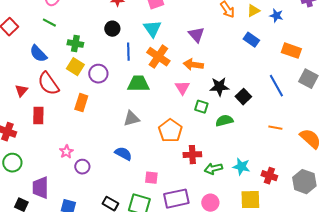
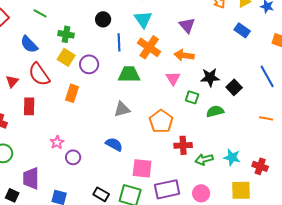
pink square: (151, 178) -> (142, 168), size x1.5

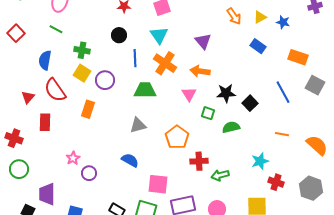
blue semicircle: (29, 44) -> (45, 60), turned 54
cyan star: (232, 157) -> (260, 161), moved, turned -30

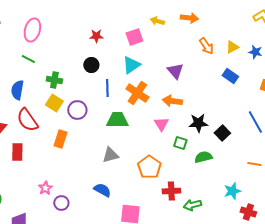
cyan triangle: (159, 35) -> (131, 65), turned 30

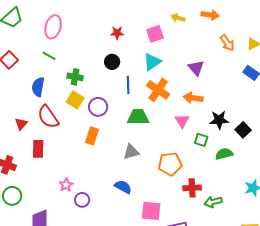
orange rectangle: (60, 139) -> (92, 136), moved
orange pentagon: (149, 167) -> (170, 164), turned 30

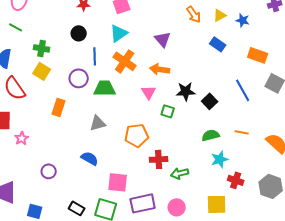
purple circle: (98, 107) -> (79, 78), moved
green semicircle: (224, 154) -> (211, 135), moved
pink star: (66, 185) -> (22, 138), moved

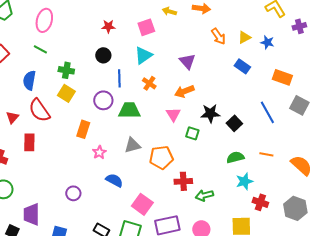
orange cross: (125, 61) -> (149, 83), size x0.6
orange arrow: (160, 69) -> (184, 91), turned -30
gray triangle: (98, 123) -> (132, 145), moved
pink star: (22, 138) -> (99, 152), moved
pink square: (118, 182) -> (142, 204), turned 30

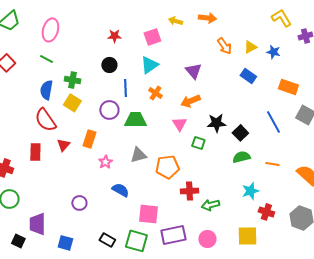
blue semicircle: (29, 80) -> (46, 90), moved
red triangle: (12, 117) -> (63, 145), moved
green semicircle: (235, 157) -> (241, 157), moved
pink square: (142, 204) -> (148, 214), turned -30

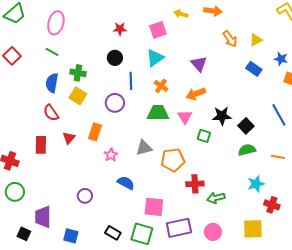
blue star: (273, 52) -> (281, 59), moved
red semicircle: (45, 120) -> (51, 113), size x0.7
green trapezoid: (135, 120) -> (158, 113), moved

